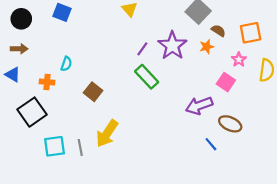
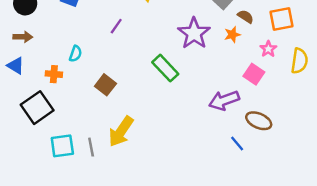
purple line: (142, 49) -> (116, 26), moved

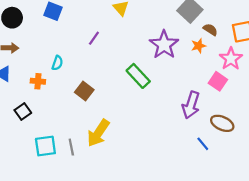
pink star: (268, 49) -> (231, 59), size x1.5
purple arrow: (224, 100) -> (191, 105), turned -52
black square: (37, 108) -> (23, 111), size x0.6

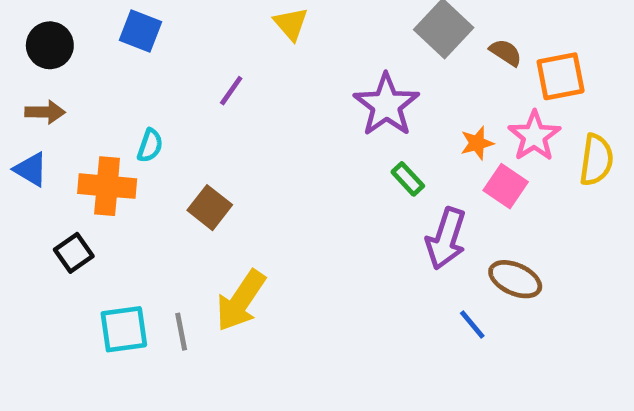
brown semicircle: (210, 30) -> (506, 52), moved
orange star: (199, 46) -> (477, 143), moved
green rectangle: (138, 76) -> (408, 179), moved, size x0.6
orange cross: (38, 81) -> (107, 186), size x1.6

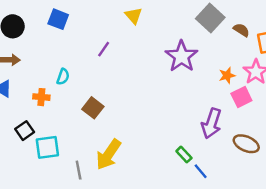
green rectangle: (408, 179) -> (184, 155), moved
orange cross: (107, 186) -> (41, 97), size x0.6
pink square: (506, 186) -> (241, 97), turned 30
blue line: (472, 325) -> (201, 171), moved
cyan square: (124, 329) -> (47, 147), moved

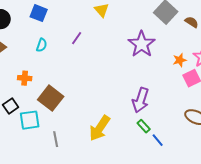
cyan semicircle: (63, 77) -> (42, 45), moved
brown square: (93, 108) -> (51, 98), moved, size x1.4
purple arrow: (211, 123) -> (141, 100), moved
yellow arrow: (108, 155) -> (100, 128), moved

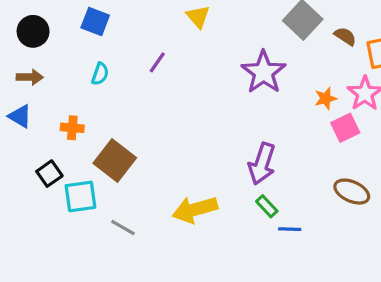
yellow arrow: (100, 128) -> (195, 210), turned 40
gray line: (56, 139) -> (123, 227), turned -49
blue line: (158, 140) -> (290, 229), turned -48

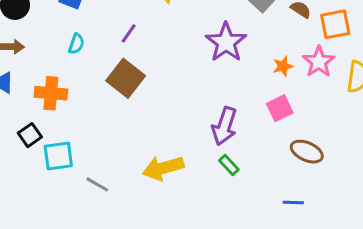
orange cross: (72, 128) -> (51, 93), size x1.5
pink square: (345, 128) -> (280, 108), moved
brown square: (115, 160) -> (126, 78), moved
blue line: (290, 229) -> (293, 202), moved

